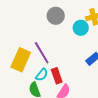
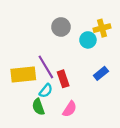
yellow rectangle: (21, 60) -> (23, 74), turned 60
red rectangle: (57, 76) -> (63, 79), moved

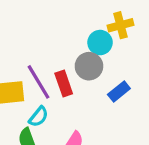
gray circle: (61, 27) -> (89, 66), moved
red rectangle: (63, 79) -> (64, 84), moved

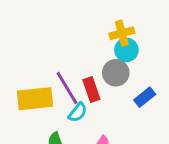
yellow cross: (121, 25) -> (122, 33), moved
cyan semicircle: (39, 117) -> (78, 112), moved

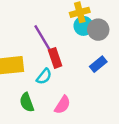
gray circle: (116, 73) -> (98, 30), moved
purple line: (67, 88) -> (43, 38), moved

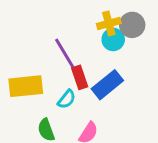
gray circle: (98, 30) -> (132, 25), moved
blue rectangle: (98, 64) -> (107, 85), moved, size x1.5

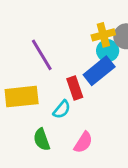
purple line: (65, 54) -> (42, 55), moved
blue rectangle: (107, 85) -> (99, 71), moved

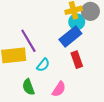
purple line: (42, 55) -> (28, 41), moved
red rectangle: (75, 88) -> (77, 60), moved

